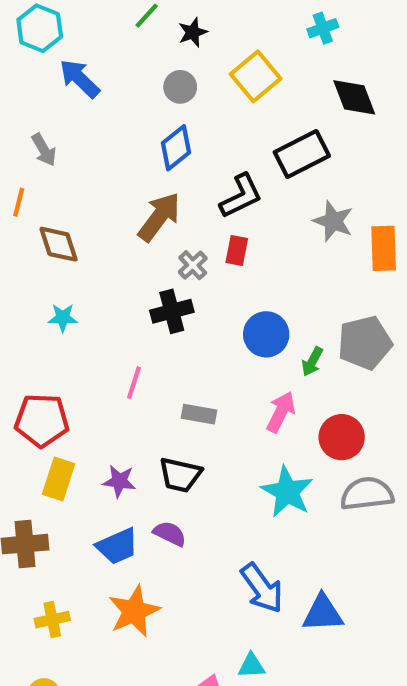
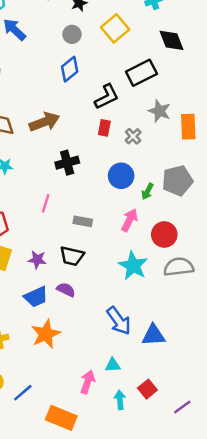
brown arrow: (159, 217) -> (44, 122), moved, turned 32
gray cross: (193, 265) -> (133, 136), moved

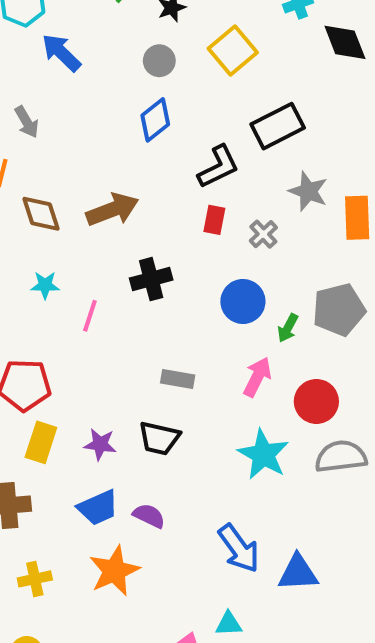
black diamond: (171, 40) -> (345, 42), moved
pink line: (46, 203) -> (90, 316), moved
purple semicircle: (66, 290) -> (149, 516), moved

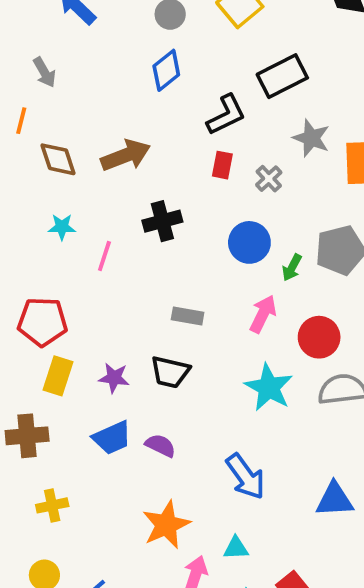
orange star: (114, 571) -> (166, 525), moved
blue triangle: (298, 573) -> (335, 500), moved

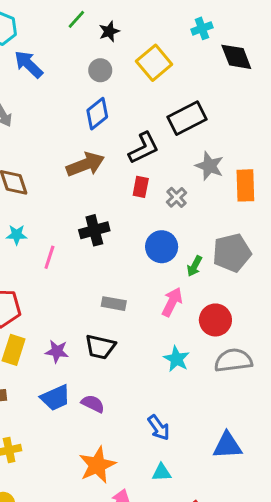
brown arrow: (126, 155) -> (85, 164), moved
cyan star: (269, 387) -> (177, 359), size x0.7
blue arrow: (246, 476) -> (159, 428), size x0.7
cyan triangle: (236, 548) -> (162, 472), moved

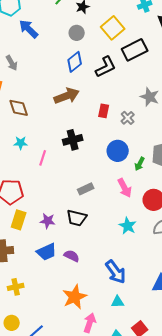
black rectangle: (187, 118) -> (135, 50), moved
black L-shape: (144, 148) -> (106, 67), moved
pink arrow: (172, 302) -> (125, 188), turned 126
gray rectangle: (114, 304) -> (86, 189), turned -35
blue arrow: (159, 428) -> (116, 272), size x1.4

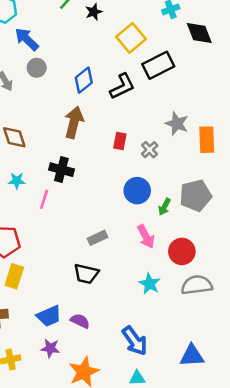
gray circle: (77, 33) -> (37, 68), moved
brown arrow: (67, 96) -> (74, 122), turned -55
black cross: (73, 140) -> (61, 170), moved, turned 30
purple star: (48, 221) -> (50, 348), moved

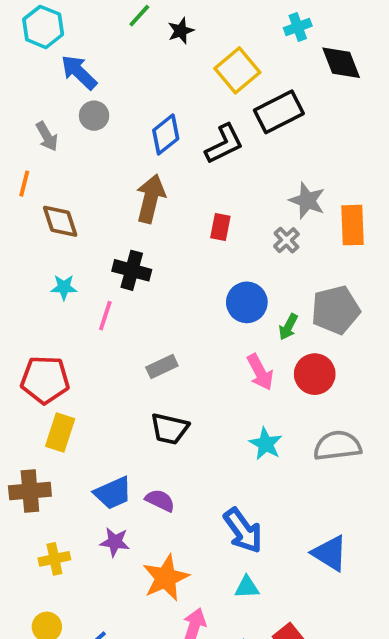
gray cross: (150, 150) -> (286, 240), moved
gray rectangle: (97, 238) -> (162, 367), moved
red circle: (182, 251) -> (315, 374), moved
blue triangle: (192, 356) -> (330, 553), turned 35

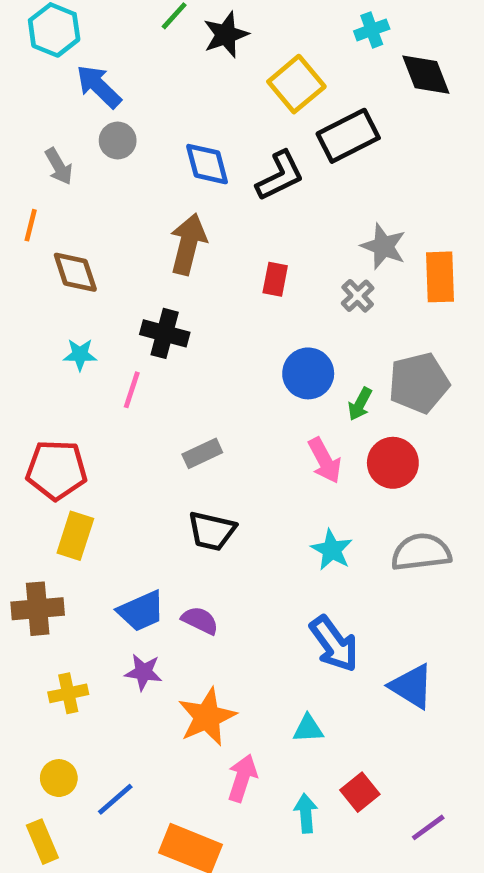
black star: (181, 31) -> (226, 35), size x1.4
blue diamond: (166, 134) -> (207, 164), turned -66
blue arrow: (243, 531) -> (334, 644), moved

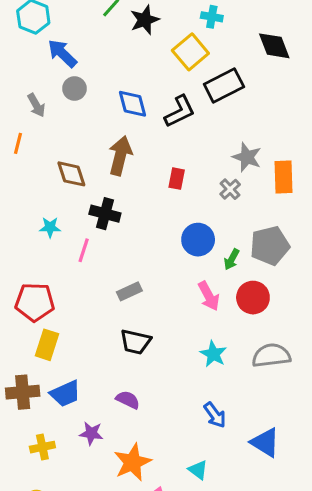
cyan cross: (372, 30) -> (212, 17), moved, turned 30
brown diamond: (75, 272) -> (71, 174), moved
blue trapezoid: (141, 611) -> (65, 394), moved
blue arrow: (334, 644) -> (215, 415), size x0.7
cyan triangle: (308, 729) -> (198, 470), turned 40

